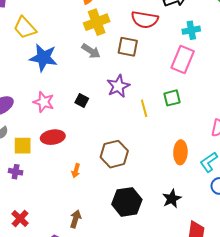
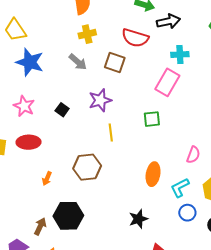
yellow cross: (97, 22) -> (87, 34), size x0.7
yellow line: (144, 108) -> (111, 132), moved
black hexagon: (127, 202) -> (68, 216), moved

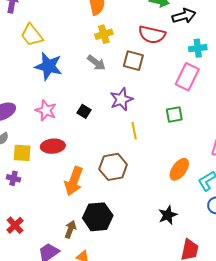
orange ellipse: (153, 174) -> (179, 169), turned 30
orange arrow: (47, 178) -> (74, 181), size x2.0

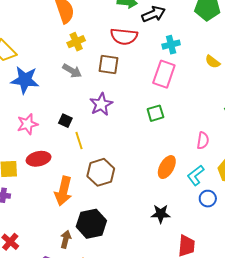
pink star: (46, 110) -> (27, 124), turned -30
yellow line: (134, 131) -> (79, 141), moved
black star: (168, 215) -> (161, 214), turned 30

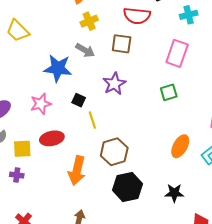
cyan cross: (171, 45) -> (189, 15), moved
blue star: (25, 80) -> (58, 68), moved
black hexagon: (91, 224) -> (128, 187), moved

